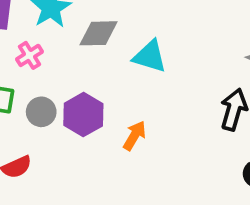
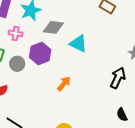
pink cross: (30, 55) -> (16, 33), turned 32
purple hexagon: (83, 115) -> (40, 54), moved

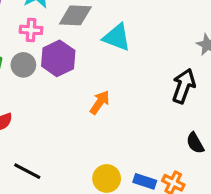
pink cross: (16, 33) -> (31, 30), moved
gray circle: (17, 64) -> (23, 65), moved

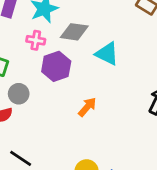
gray circle: (23, 65) -> (19, 94), moved

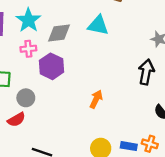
cyan triangle: (107, 54) -> (98, 25), moved
orange arrow: (87, 107) -> (96, 99), moved

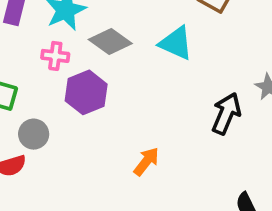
gray diamond: (59, 33) -> (110, 41), turned 30
black arrow: (146, 72) -> (226, 114), moved

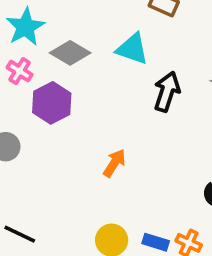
pink cross: (55, 56) -> (20, 71), turned 30
black arrow: (226, 114) -> (167, 92), moved

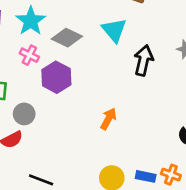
cyan triangle: (132, 49) -> (114, 30), turned 36

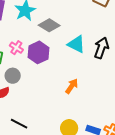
cyan triangle: (114, 30) -> (76, 44), moved, turned -30
pink cross: (29, 55) -> (16, 48), moved

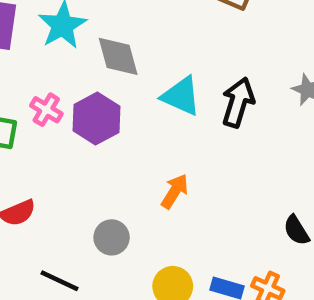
gray diamond: (49, 25) -> (118, 56), turned 45
gray circle: (13, 76) -> (112, 237), moved

